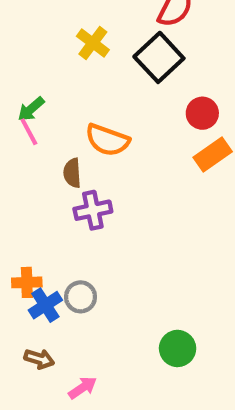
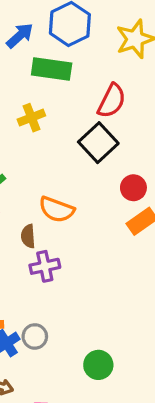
yellow cross: (93, 43) -> (31, 118), moved, turned 32
green circle: (178, 348) -> (98, 365), moved

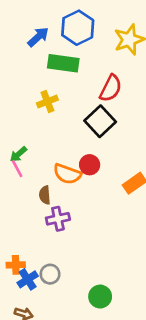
red circle: (133, 188) -> (90, 165), moved

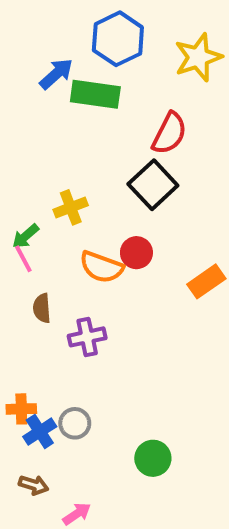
blue arrow: (38, 37) -> (56, 74), moved
yellow cross: (47, 101) -> (71, 207), moved
brown semicircle: (45, 195) -> (42, 308), moved

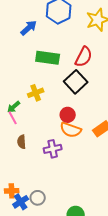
green rectangle: (95, 94) -> (48, 58), moved
orange semicircle: (102, 267) -> (71, 130), moved
purple cross: (87, 337) -> (53, 149), moved

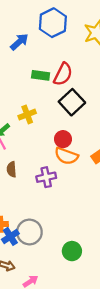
red semicircle: (84, 57) -> (63, 74), moved
green rectangle: (48, 58) -> (41, 75), size x0.7
gray circle: (38, 198) -> (29, 232), size x1.5

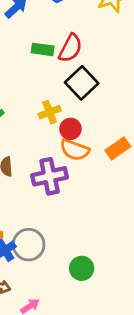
yellow cross: (27, 114) -> (50, 112), moved
purple cross: (46, 177) -> (50, 176), size x1.4

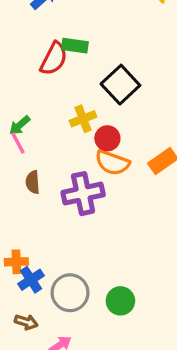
red semicircle: (70, 48) -> (54, 59), moved
gray circle: (29, 245) -> (70, 293), moved

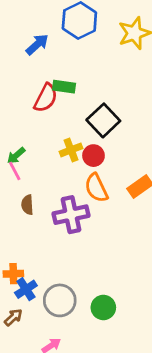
red circle: (107, 138) -> (94, 156), moved
orange semicircle: (112, 163) -> (96, 188), turned 44
brown arrow: (26, 322) -> (13, 317), moved, turned -60

